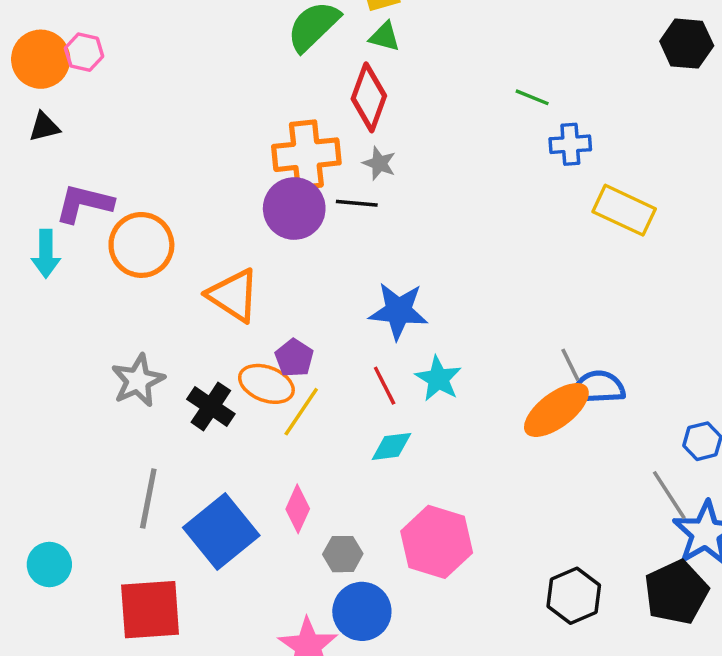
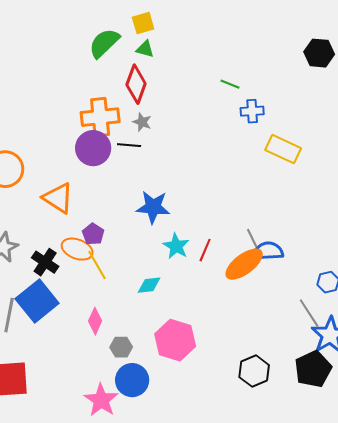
red line: (385, 386) -> (205, 250), moved, turned 50
yellow line: (301, 412) -> (97, 265), turned -64
blue square: (221, 532) -> (37, 301), moved

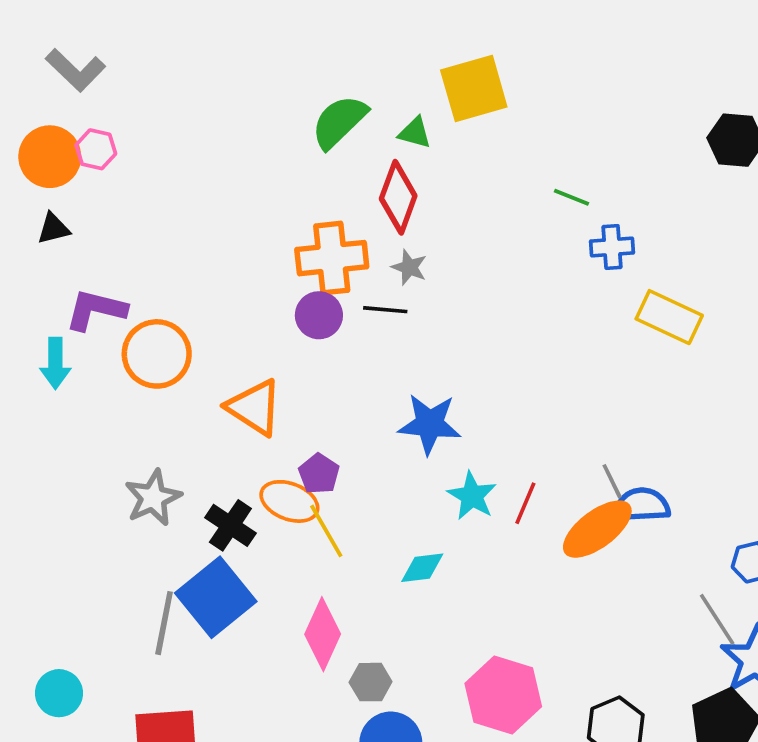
yellow square: (143, 23) -> (474, 88), moved, size x1.6
purple circle: (93, 148) -> (319, 315), size x0.7
pink diamond: (95, 321) -> (323, 634), size x1.4
pink hexagon: (175, 340) -> (503, 695), moved

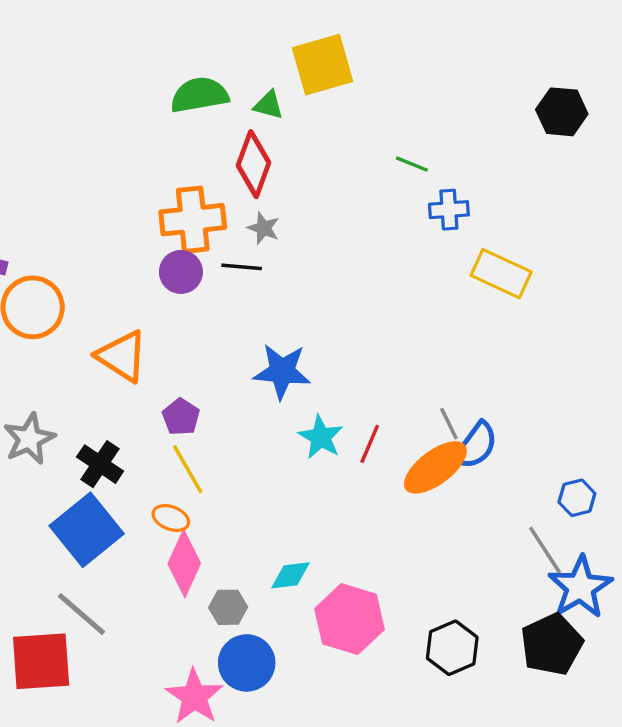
green semicircle: (339, 122) -> (199, 95), turned 34
orange ellipse: (289, 501) -> (171, 518), moved, size x0.7
blue semicircle: (642, 505) -> (476, 446), turned 129
cyan diamond: (422, 568) -> (290, 575), moved
gray line: (164, 623) -> (81, 614), moved, turned -60

